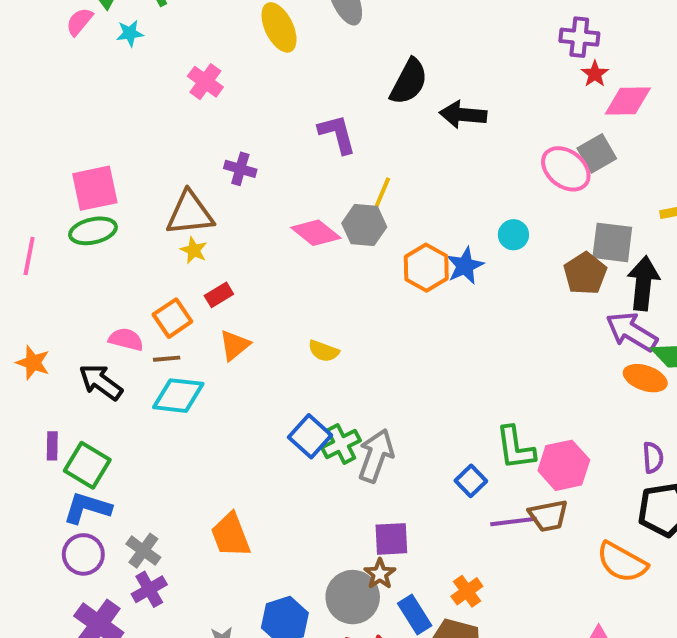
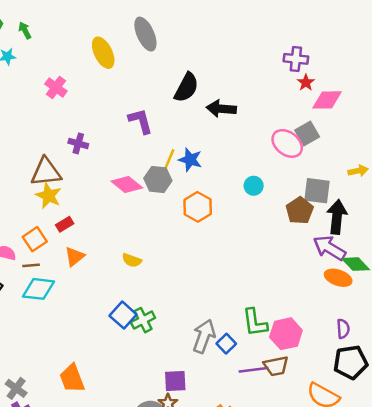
yellow star: (194, 250) -> (48, 196), size x1.5
blue star: (465, 266) -> (190, 160), moved, turned -30
gray arrow: (376, 456) -> (204, 336), moved

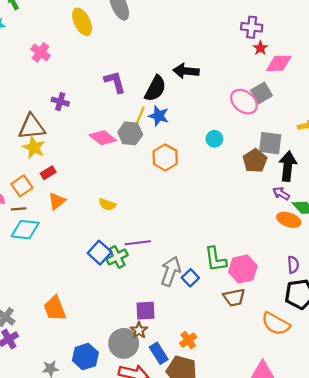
black semicircle: (186, 88) -> (155, 89), moved
purple arrow: (329, 248) -> (281, 194), size x0.6
purple line: (254, 370) -> (138, 243), moved

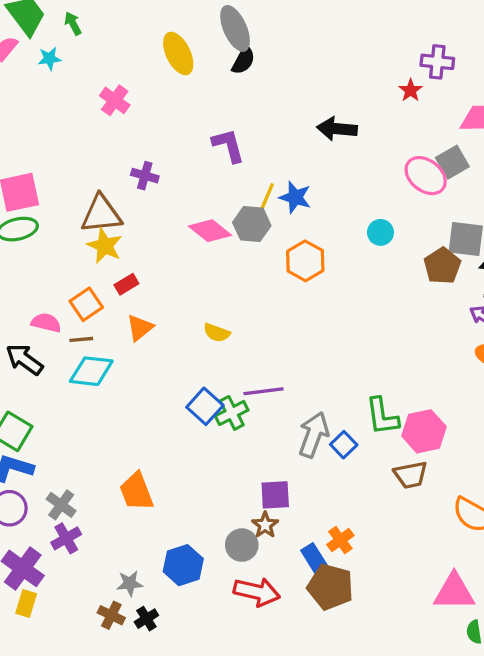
red star: (260, 48) -> (411, 90), moved
black semicircle: (155, 89) -> (243, 60), moved, size x0.7
gray circle: (124, 343) -> (242, 545), size x0.7
blue rectangle: (159, 353) -> (315, 560), moved

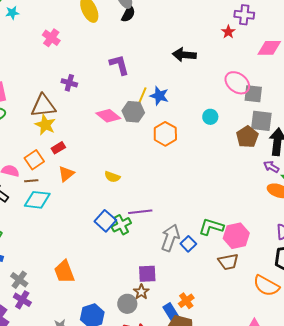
gray square: (452, 162) -> (253, 94), moved, turned 36
green L-shape: (382, 416) -> (211, 227), turned 115
purple cross: (66, 538) -> (22, 300), turned -30

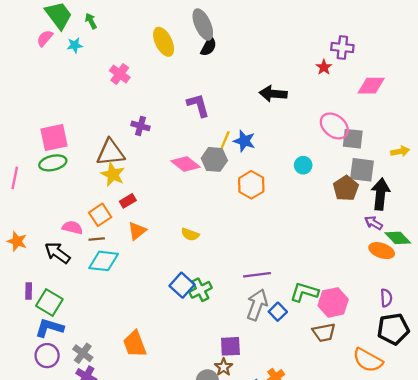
purple line: (140, 212) -> (257, 275), moved

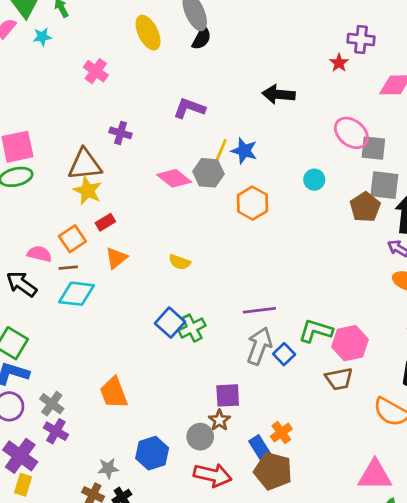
purple L-shape: (198, 105) -> (189, 108), turned -55

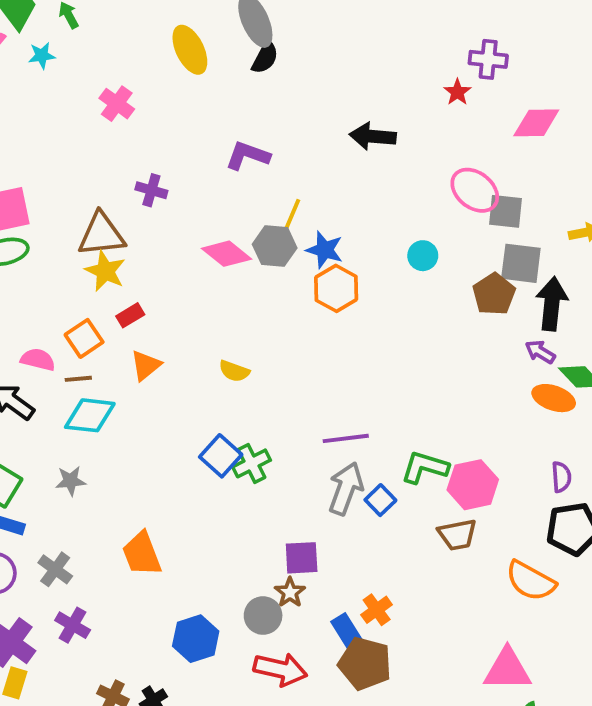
blue star: (244, 151) -> (325, 250), moved
purple cross: (56, 431) -> (73, 625), moved
gray star: (108, 468) -> (71, 481), moved

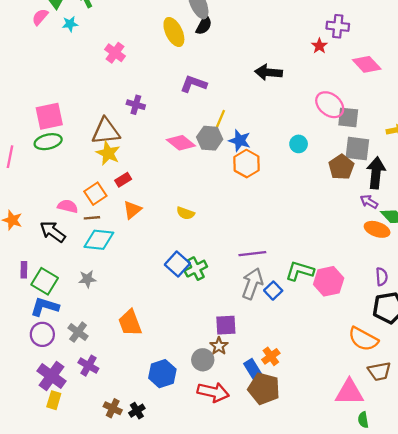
yellow ellipse: (190, 50) -> (174, 32), moved
pink diamond: (536, 123) -> (367, 64), turned 48
brown trapezoid: (457, 535) -> (379, 371), moved

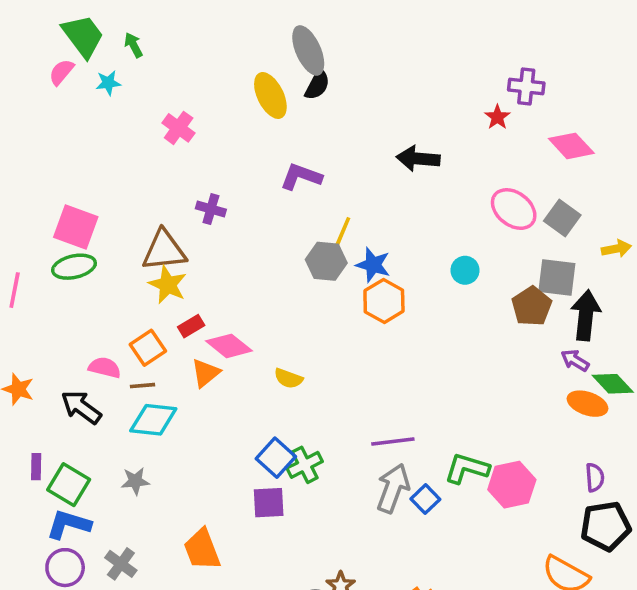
pink square: (49, 116) -> (76, 227), turned 32
gray square: (348, 117) -> (562, 218), moved, turned 30
pink diamond: (181, 143) -> (229, 346), moved
purple square: (226, 325) -> (269, 503), moved

